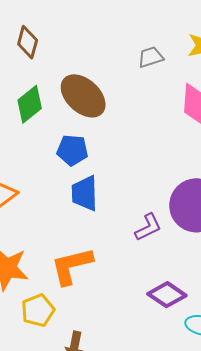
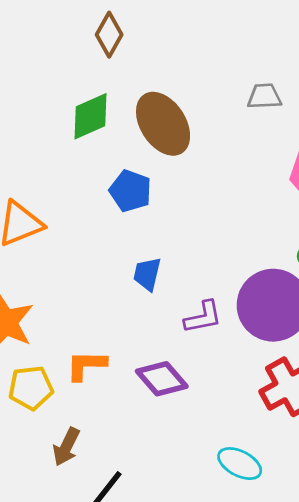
blue trapezoid: (85, 193) -> (147, 274), moved, size x0.7
orange L-shape: (72, 266) -> (86, 365), moved, size x0.7
purple diamond: (167, 295) -> (162, 379), moved

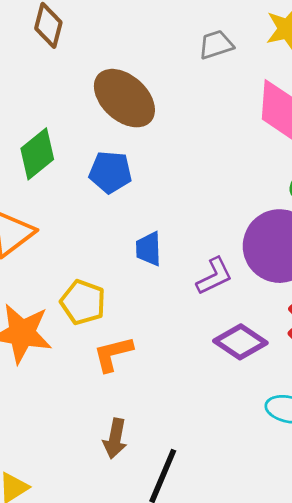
green diamond: (91, 116) -> (37, 154), moved
purple diamond: (162, 379) -> (240, 342), moved
yellow pentagon: (31, 388) -> (83, 302), moved, turned -30

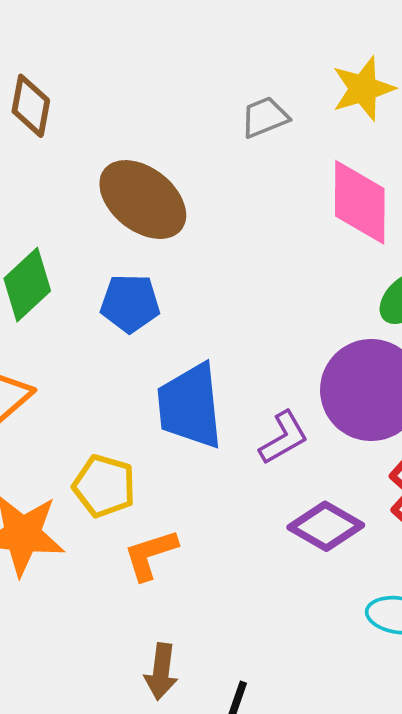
blue trapezoid: (149, 249) -> (190, 406), size x1.8

